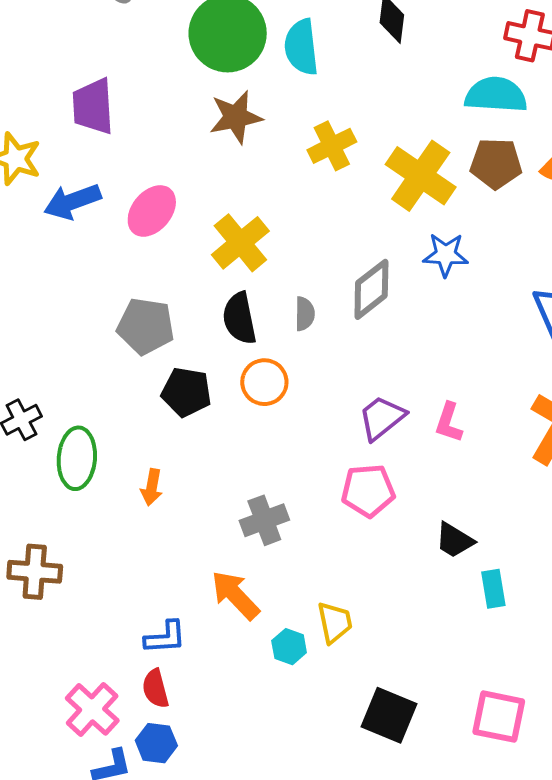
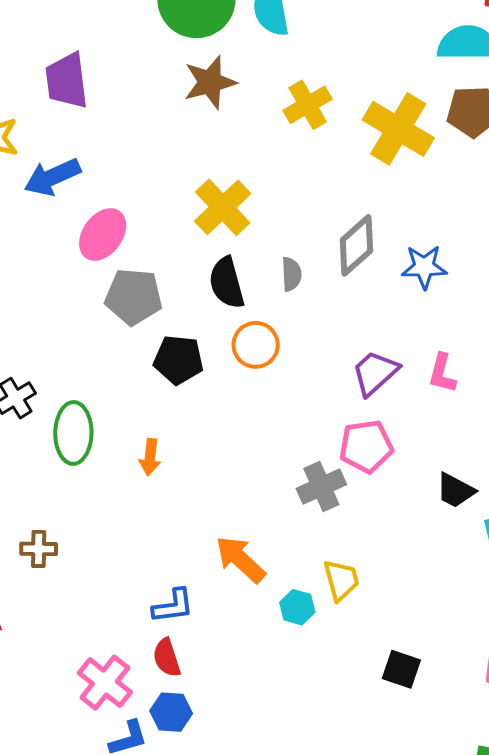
pink ellipse: (152, 211) -> (103, 234), moved
blue star: (446, 255) -> (424, 267), moved
gray cross: (264, 520) -> (321, 487), moved
brown cross: (35, 572) -> (39, 549), size x0.7
black square: (389, 715) -> (401, 669), size x0.7

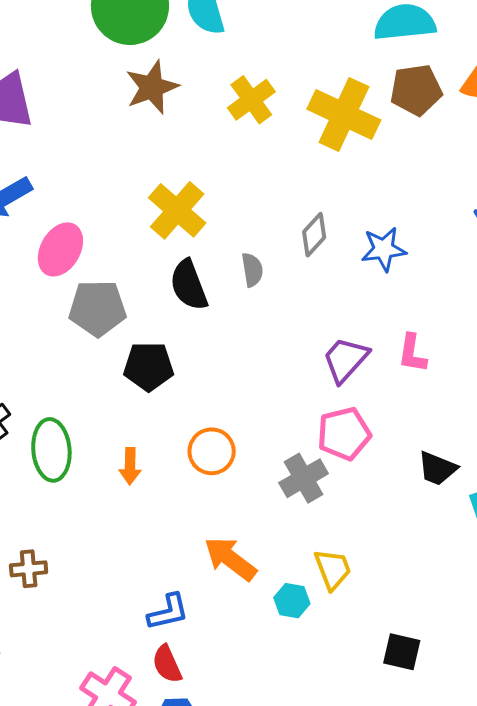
gray diamond: (356, 245) -> (314, 235), size x0.7
orange circle: (256, 345) -> (212, 451), moved

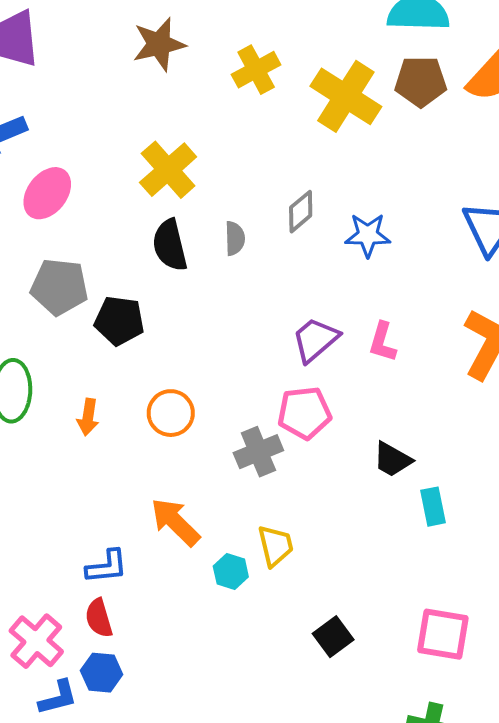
gray pentagon: (98, 308) -> (59, 287), moved
black square: (402, 652) -> (333, 637), turned 33

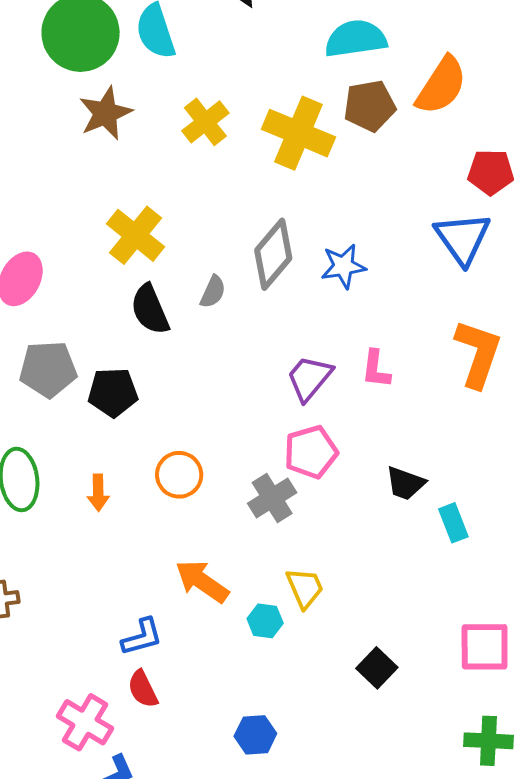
gray diamond: (301, 212) -> (273, 254), size x1.6
gray semicircle: (235, 238) -> (213, 292), turned 36
blue hexagon: (102, 673) -> (255, 735), moved

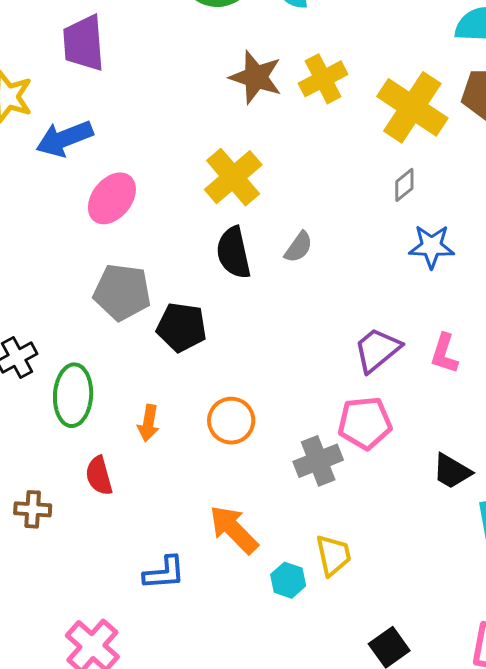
brown star: (105, 113) -> (256, 77), moved, turned 30
gray diamond: (273, 254) -> (404, 185), moved, size x0.5
red semicircle: (143, 689) -> (99, 476), moved

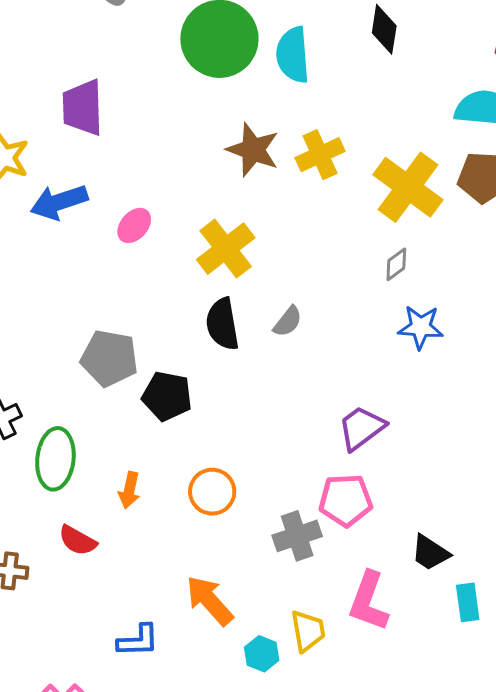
pink ellipse: (112, 198) -> (134, 225), moved, size x0.7
pink L-shape: (444, 354) -> (369, 601), moved, size x1.5
red semicircle: (99, 476) -> (78, 540), turned -48

